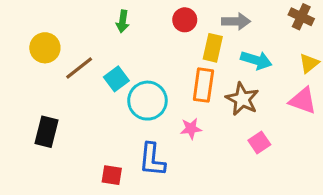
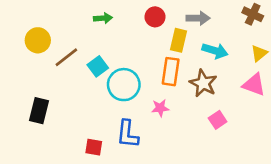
green arrow: (123, 21) -> (103, 18), turned -102

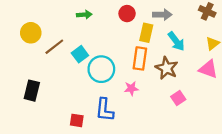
cyan arrow: (215, 51) -> (176, 41), turned 36

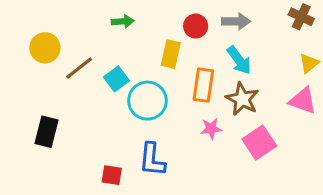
red circle: (127, 14) -> (196, 26), moved
yellow rectangle: (146, 33) -> (171, 54), moved
cyan arrow: (176, 41) -> (239, 60), moved
pink star: (131, 88) -> (211, 129), moved
pink square: (178, 98) -> (259, 143), size x1.5

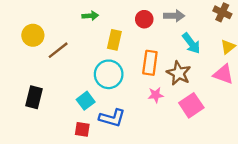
yellow rectangle: (171, 54) -> (114, 40), moved
cyan arrow: (239, 60) -> (191, 43), moved
cyan square: (116, 79) -> (86, 101), moved
blue L-shape: (152, 160) -> (112, 118), turned -80

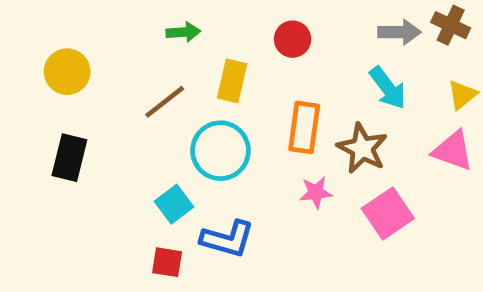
gray arrow: (174, 16) -> (399, 32), moved
brown line: (58, 50) -> (165, 102), moved
black rectangle: (34, 97) -> (69, 158), moved

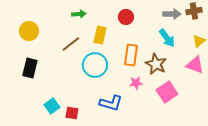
brown cross: (451, 25) -> (194, 11), turned -35
cyan square: (174, 204) -> (52, 106), moved
blue L-shape: (227, 239) -> (111, 103), moved

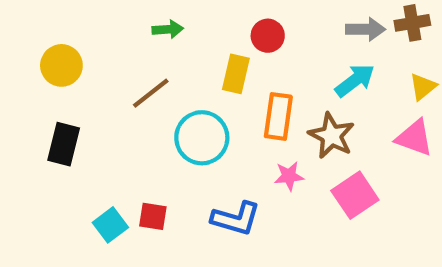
yellow rectangle: (100, 35) -> (236, 74), moved
cyan arrow: (167, 38) -> (355, 80), turned -90
red square: (72, 113) -> (153, 216), moved

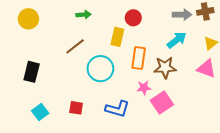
yellow circle: (61, 65) -> (28, 19), moved
brown star: (332, 136) -> (165, 68), turned -30
pink square: (355, 195) -> (162, 103), moved
cyan square: (110, 225) -> (40, 112), moved

